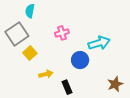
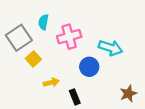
cyan semicircle: (30, 11) -> (43, 22), moved
pink cross: (62, 33) -> (69, 37), size x1.5
cyan arrow: (99, 43) -> (110, 48), turned 35

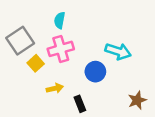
cyan semicircle: (43, 22) -> (60, 20), moved
pink cross: (69, 37) -> (61, 49), moved

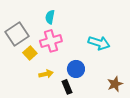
blue circle: (95, 72) -> (76, 69), moved

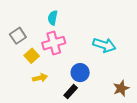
gray square: (17, 34) -> (18, 36), size x0.7
yellow arrow: (46, 74) -> (40, 78), moved
black rectangle: (67, 87) -> (71, 92), turned 64

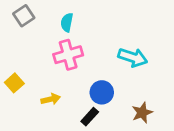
gray square: (18, 36) -> (24, 16), moved
yellow square: (32, 56) -> (14, 83), moved
brown star: (121, 88) -> (142, 113), moved

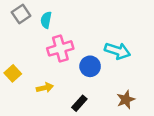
cyan semicircle: (67, 22) -> (46, 20), moved
blue circle: (102, 92) -> (90, 66), moved

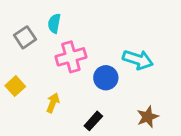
gray square: (21, 14) -> (25, 37), moved
yellow arrow: (45, 88) -> (53, 103), turned -56

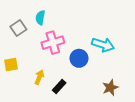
yellow square: (15, 86) -> (11, 65), turned 32
black rectangle: (93, 121) -> (59, 87), moved

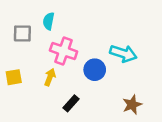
gray square: (18, 28) -> (22, 34), turned 35
pink cross: (53, 43) -> (64, 51), turned 35
yellow arrow: (39, 77) -> (50, 77), moved

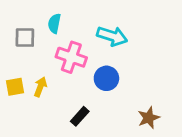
cyan arrow: (123, 54) -> (112, 36), moved
yellow arrow: (50, 77) -> (40, 87), moved

